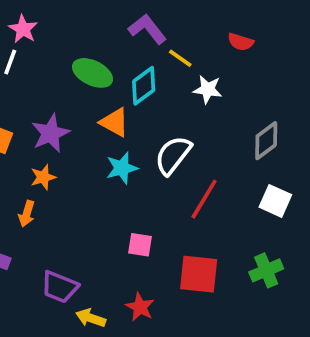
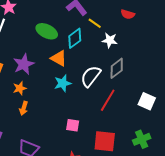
gray diamond: (266, 141) -> (117, 68), moved
orange arrow: (27, 214) -> (24, 108), moved

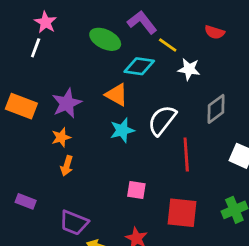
green ellipse: (47, 31) -> (105, 39), moved
cyan diamond: (75, 38) -> (139, 66), turned 45
gray diamond: (117, 68) -> (216, 109), moved
red line: (108, 100) -> (186, 154), turned -35

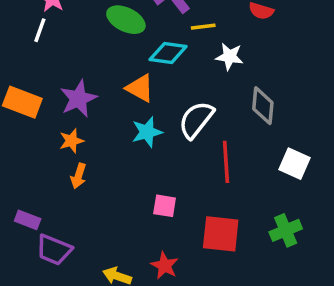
yellow line: (168, 45) -> (203, 27), turned -42
gray diamond: (216, 109) -> (263, 106), turned -48
purple trapezoid: (74, 223) -> (54, 250), moved

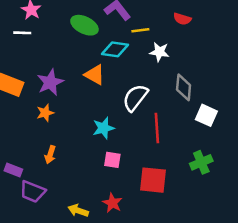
white line: (40, 30) -> (22, 33), turned 72
cyan star: (147, 132) -> (104, 128), moved
white square: (294, 164) -> (206, 115), moved
orange arrow: (78, 176) -> (50, 155), moved
green cross: (286, 230) -> (201, 162), moved

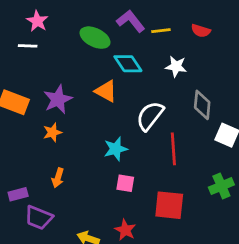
yellow line: (140, 30) -> (161, 31), moved
cyan diamond: (115, 49) -> (128, 64), turned 48
purple rectangle: (13, 170) -> (18, 194), turned -36

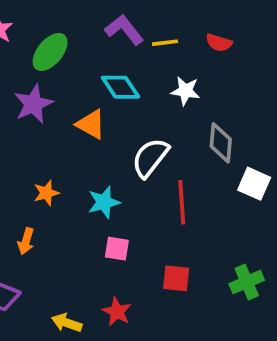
green ellipse: (95, 38) -> (50, 52), moved, turned -76
purple star: (58, 99) -> (33, 104), moved
orange star: (52, 132) -> (46, 193), moved
green cross: (221, 186) -> (247, 282), moved
red square: (169, 205) -> (176, 278), size x0.7

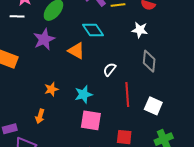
white star: (185, 91) -> (140, 30), moved
white semicircle: (150, 158) -> (110, 69), size x0.6
white square: (254, 184) -> (153, 106), moved
pink square: (117, 249) -> (91, 120), size x1.5

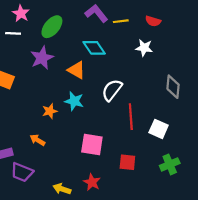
gray diamond: (149, 61) -> (173, 87), moved
white semicircle: (110, 69) -> (112, 90), size x1.5
cyan star: (84, 94) -> (74, 101), moved, turned 30
orange arrow: (40, 116) -> (37, 140), turned 104

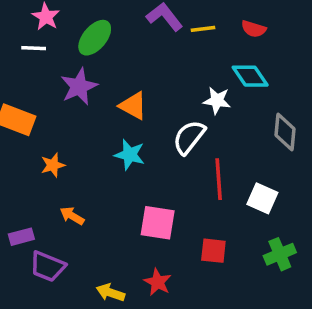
cyan diamond: (94, 48) -> (250, 76), moved
white star: (144, 48) -> (217, 101), moved
orange star: (50, 111) -> (53, 165), moved

